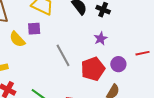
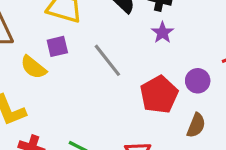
purple star: (101, 38) -> (163, 33), moved
gray line: (63, 55) -> (107, 60), moved

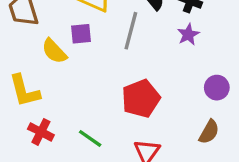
gray line: (107, 60) -> (131, 31), moved, turned 45
red pentagon: (159, 95) -> (141, 99), moved

